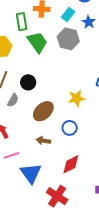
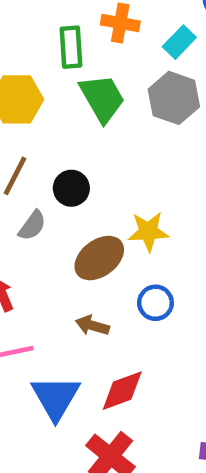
yellow star: (77, 98) -> (148, 232), moved
red diamond: (71, 164) -> (122, 391), moved

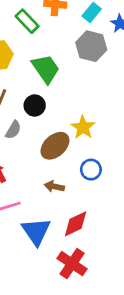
green rectangle: (71, 47) -> (27, 21), turned -35
green trapezoid: (102, 98) -> (46, 69), moved
yellow star: (148, 232) -> (83, 127), turned -30

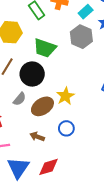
green trapezoid: (46, 69) -> (45, 48), turned 135
black circle: (35, 105) -> (32, 74), size x1.5
gray semicircle: (13, 130) -> (20, 99), moved

